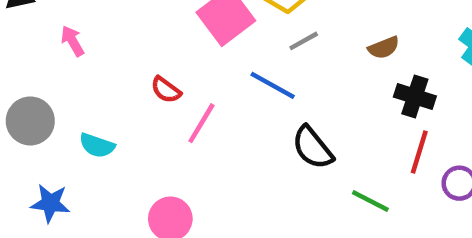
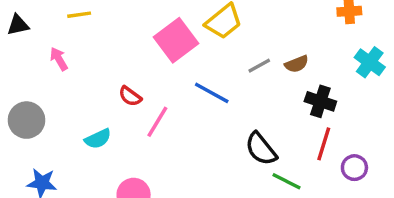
gray line: (304, 41) -> (259, 66), moved
cyan semicircle: (97, 145) -> (98, 139), moved, turned -44
black semicircle: (313, 148) -> (261, 149), moved

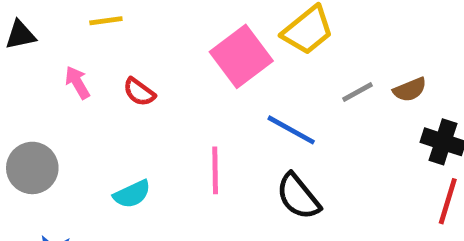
red semicircle: (130, 96) -> (139, 92), moved
pink line: (157, 122) -> (215, 170), turned -32
black semicircle: (261, 149) -> (298, 196), moved

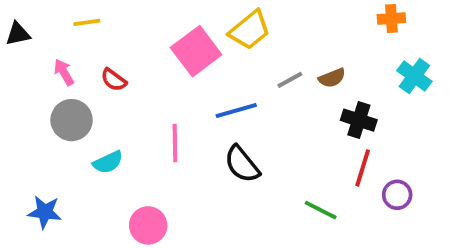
blue line: (291, 130) -> (236, 110), turned -45
gray circle: (32, 168) -> (72, 120), moved

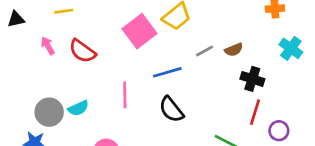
red semicircle: (114, 80) -> (82, 51), size x1.5
gray circle: (72, 120) -> (49, 112), moved

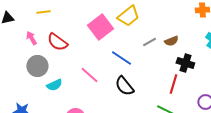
blue line: (167, 72) -> (121, 58), turned 50
pink line: (125, 95) -> (89, 75), turned -48
gray circle: (49, 112) -> (37, 66), moved
red line: (255, 112) -> (173, 84), moved

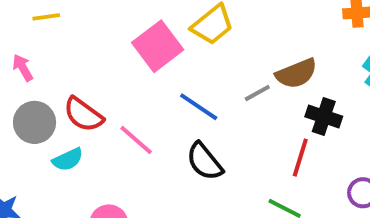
brown semicircle: (171, 41) -> (296, 74), size x1.5
red semicircle: (57, 42) -> (83, 115), moved
gray line: (149, 42) -> (257, 93), moved

